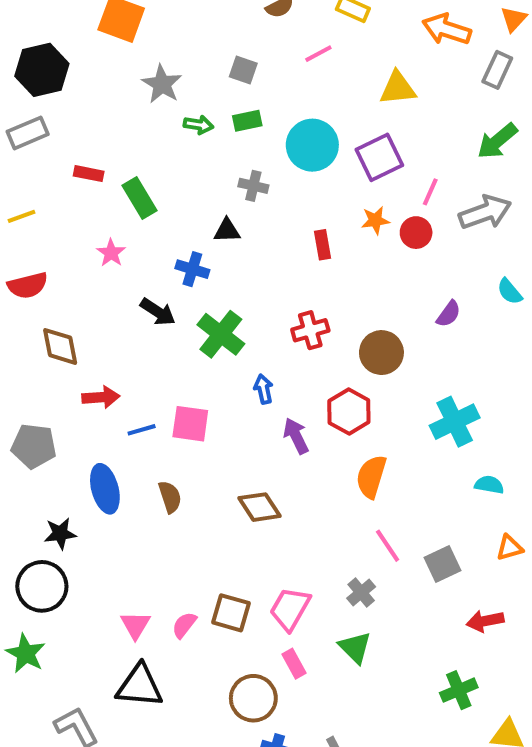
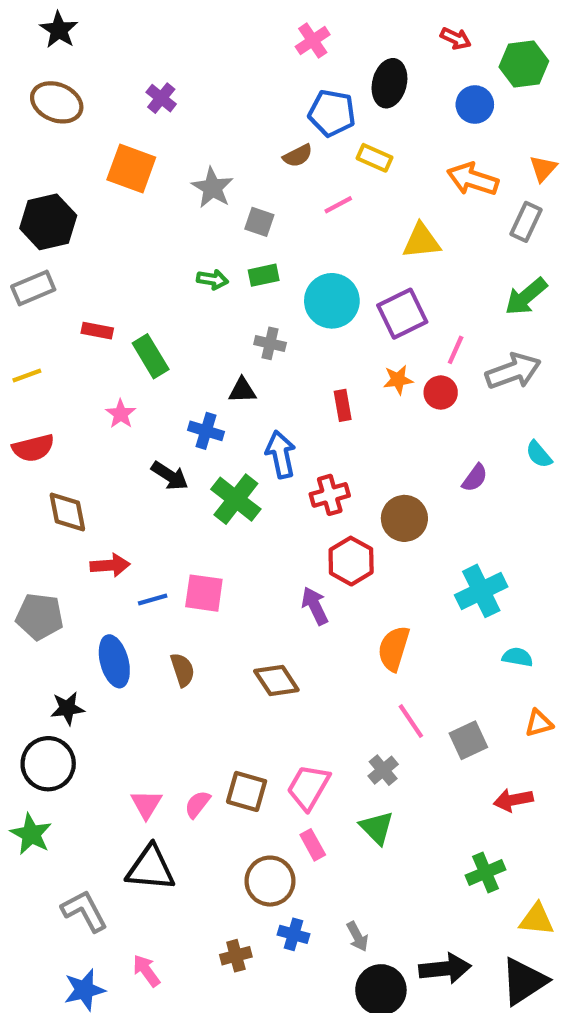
gray star: (162, 84) -> (212, 188), moved
blue arrow: (264, 389) -> (281, 454), moved, size x1.5
red hexagon: (349, 412) -> (351, 561), moved

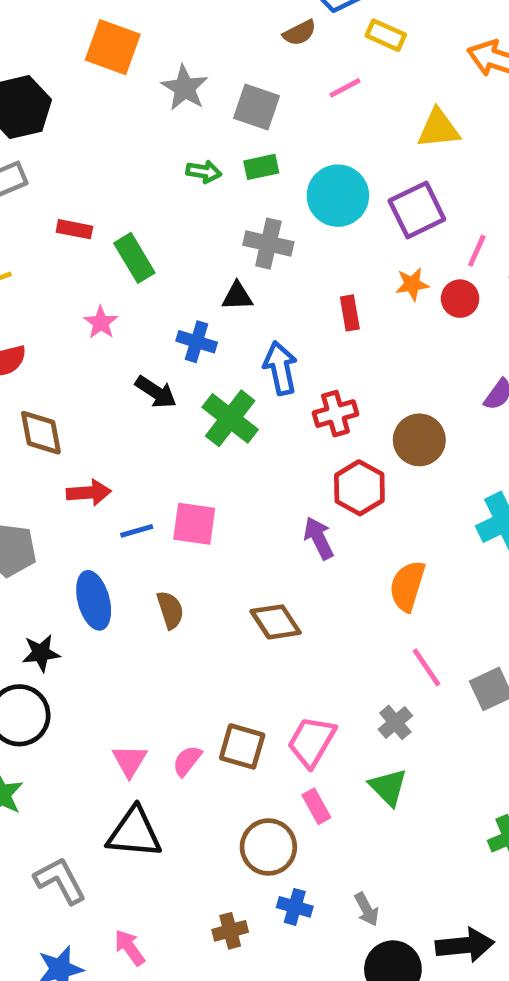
gray star: (212, 188) -> (185, 88), moved
gray square: (259, 222) -> (256, 107), size x1.4
gray cross: (270, 343) -> (268, 244), size x1.4

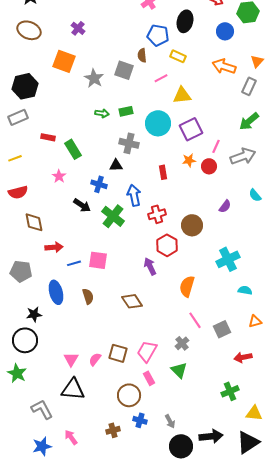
brown semicircle: (300, 33) -> (142, 55), turned 112
gray square: (256, 107) -> (124, 70), moved
yellow triangle: (438, 129) -> (182, 95), moved

